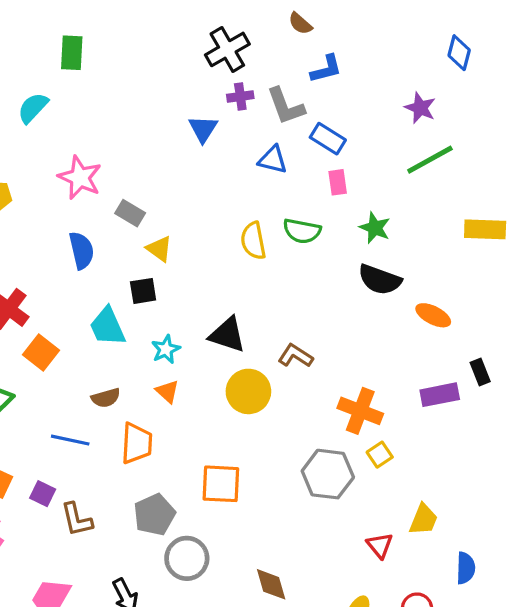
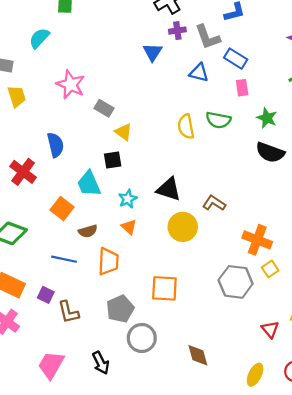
blue semicircle: (81, 250) -> (55, 145), moved
orange square: (41, 353) -> (62, 209), moved

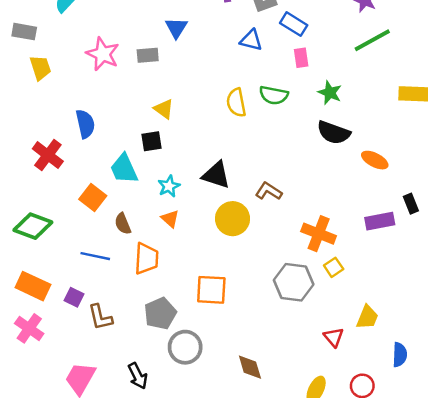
blue triangle: (153, 52) -> (176, 28), moved
gray rectangle: (104, 108) -> (148, 55), moved, turned -36
brown semicircle: (88, 231) -> (123, 224), turned 84

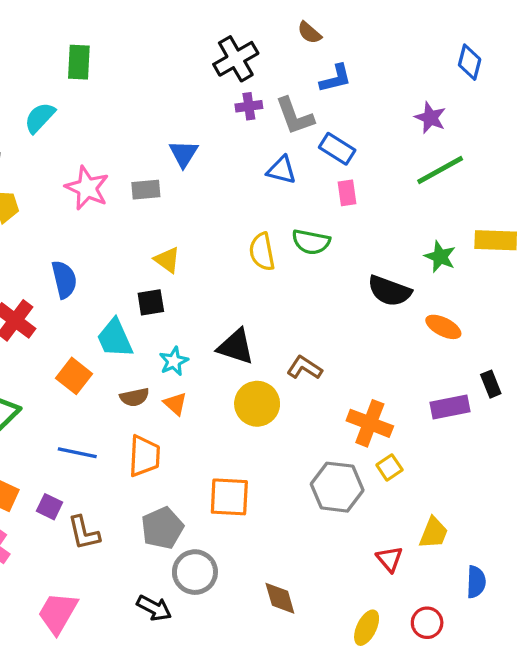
green star: (330, 93) -> (440, 257), moved
brown semicircle: (123, 224) -> (134, 397), moved, turned -80
black arrow: (138, 376) -> (154, 608), moved, turned -35

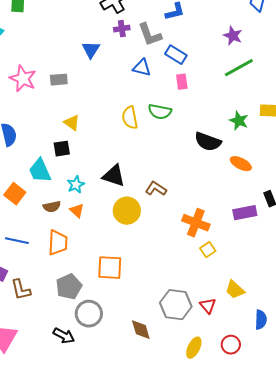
blue triangle: (184, 154) -> (91, 50), moved
gray hexagon: (337, 487) -> (176, 305), moved
yellow trapezoid: (434, 533) -> (235, 290), turned 110

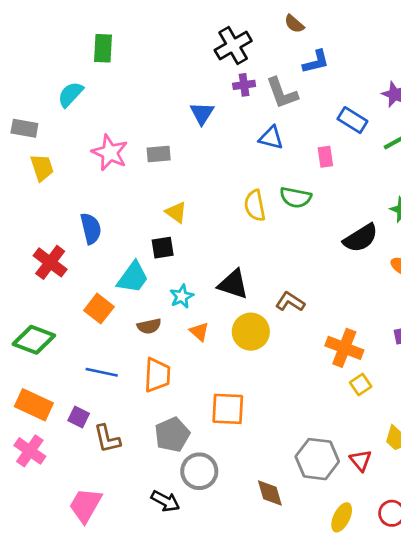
blue rectangle: (176, 55) -> (352, 120), moved
black semicircle: (208, 142) -> (361, 238), turned -52
cyan trapezoid: (40, 171) -> (133, 277), turned -120
orange triangle: (77, 211) -> (199, 332), moved

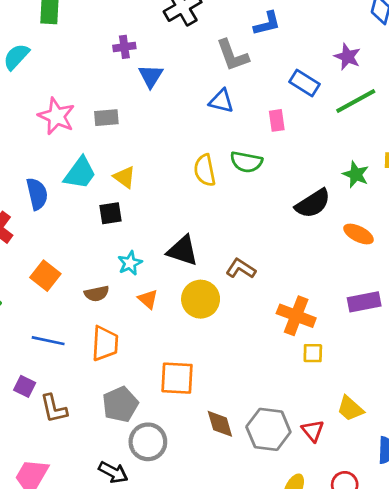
purple cross: (244, 85) -> (124, 47), moved
cyan trapezoid: (133, 277) -> (80, 173), moved
yellow square: (361, 384) -> (313, 353), turned 35
brown diamond: (270, 493) -> (220, 424), moved

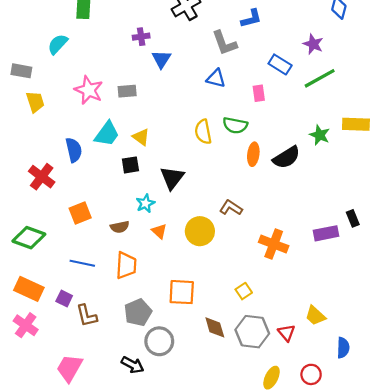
orange ellipse: (359, 234) -> (253, 154), moved, turned 70
black triangle: (183, 251) -> (172, 178), moved, turned 50
orange square: (45, 276) -> (80, 213), turned 30
yellow square: (313, 353) -> (244, 291), moved, turned -35

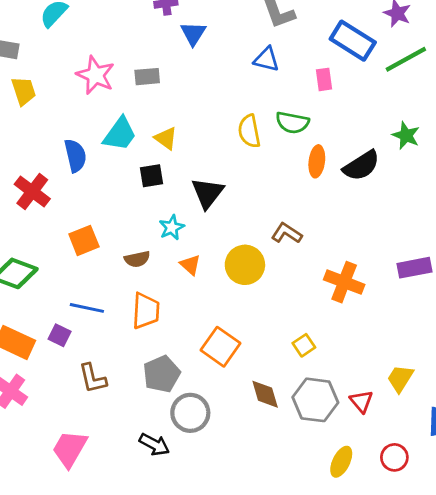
blue rectangle: (280, 64) -> (353, 41), size x1.4
orange square: (182, 292) -> (221, 347), turned 32
purple square: (64, 299) -> (60, 335), moved
yellow trapezoid: (315, 316) -> (400, 378), turned 80

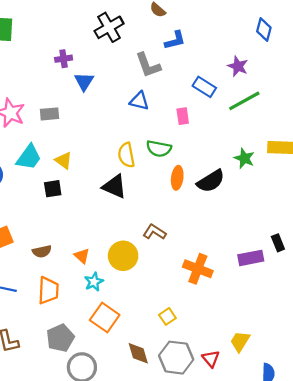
blue rectangle: (353, 41) -> (204, 87), size x0.7
black triangle: (208, 193) -> (114, 186), moved, turned -44
cyan star: (172, 227) -> (94, 282), moved

